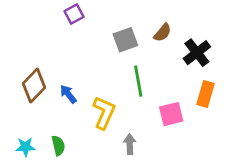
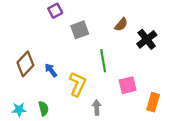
gray square: (125, 40) -> (80, 30), moved
orange rectangle: (205, 94) -> (153, 102), moved

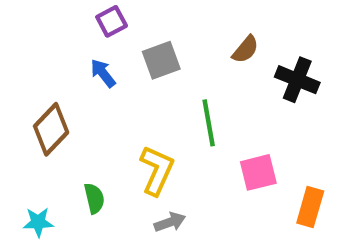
black cross: (147, 39) -> (297, 80), turned -30
blue arrow: (51, 70) -> (103, 73), moved
gray arrow: (97, 107) -> (170, 222), moved, turned 72
green semicircle: (43, 109) -> (94, 198), moved

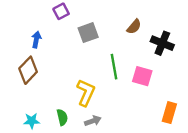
blue arrow: (103, 73) -> (36, 40), moved, turned 49
pink square: (258, 172) -> (142, 76), moved, turned 30
green semicircle: (94, 198) -> (62, 117), moved
cyan star: (38, 222) -> (32, 121), moved

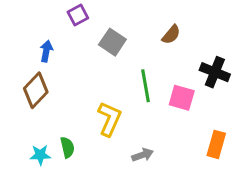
gray square: (88, 33) -> (112, 42), turned -36
black cross: (162, 43) -> (215, 72), moved
green semicircle: (62, 117) -> (67, 147), moved
gray arrow: (93, 121) -> (143, 155), moved

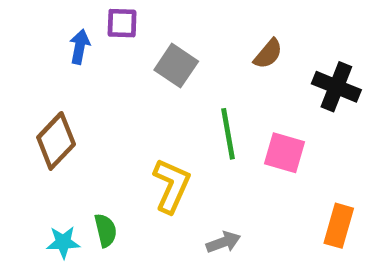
purple square: (78, 15) -> (122, 23), turned 30
blue arrow: (46, 51) -> (80, 47), moved
black cross: (215, 72) -> (336, 87), moved

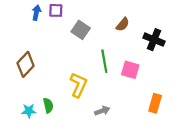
blue arrow: (80, 47) -> (36, 13), moved

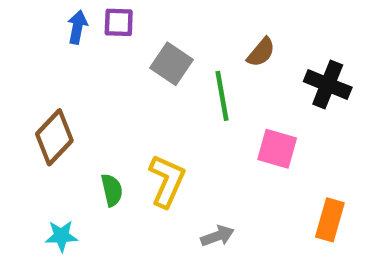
green line: (104, 61) -> (222, 96), moved
green semicircle: (48, 105) -> (112, 190), moved

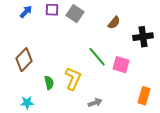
blue arrow: (77, 27) -> (26, 12), moved, turned 32
gray square: (172, 64) -> (75, 14), moved
black cross: (328, 84) -> (143, 37), turned -30
green line: (222, 96) -> (97, 57), moved, turned -30

